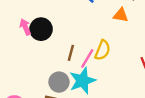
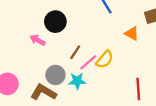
pink arrow: (25, 27) -> (37, 40), moved, turned -56
cyan star: (82, 81) -> (77, 81), size x0.7

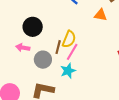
yellow semicircle: (105, 59) -> (69, 39), moved
gray circle: (55, 75) -> (43, 60), moved

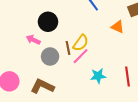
brown line: (58, 47) -> (68, 48), turned -40
cyan star: (68, 71) -> (98, 76), moved

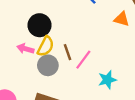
yellow semicircle: (81, 43) -> (46, 46), moved

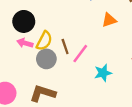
orange triangle: (122, 19) -> (109, 20), moved, turned -35
black circle: (40, 25) -> (24, 21), moved

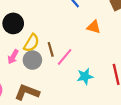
orange triangle: (109, 20) -> (94, 27), turned 32
pink arrow: (25, 43) -> (13, 57), moved, turned -80

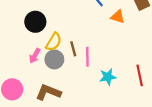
orange triangle: (94, 27) -> (118, 17), moved
pink line: (65, 57) -> (87, 57), turned -42

